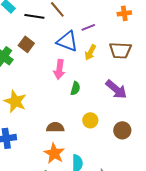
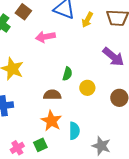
pink arrow: (59, 69) -> (45, 37), moved, turned 72
green semicircle: (75, 88) -> (67, 74), moved

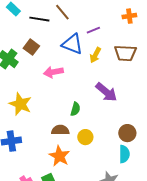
purple arrow: (113, 57) -> (106, 92), moved
yellow circle: (87, 88) -> (85, 137), moved
cyan semicircle: (74, 131) -> (124, 154), moved

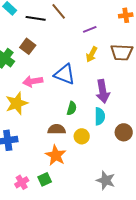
blue triangle: (72, 44) -> (65, 74), moved
pink arrow: (53, 72) -> (33, 81), moved
purple arrow: (106, 92) -> (103, 91), turned 40
yellow star: (20, 104) -> (17, 103), turned 30
cyan semicircle: (124, 154) -> (100, 116), moved

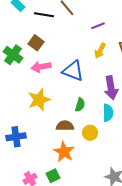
pink arrow: (33, 81) -> (41, 67), moved
yellow star: (17, 103) -> (39, 100), moved

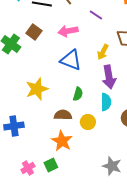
purple line: (98, 26) -> (96, 15), turned 56
yellow arrow: (100, 51) -> (103, 52), moved
pink arrow: (41, 67) -> (68, 31), moved

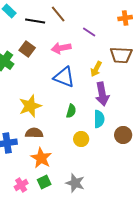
brown semicircle: (63, 115) -> (34, 133), moved
orange star: (62, 141) -> (41, 158), moved
gray star: (112, 166) -> (75, 183), moved

